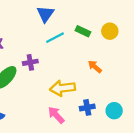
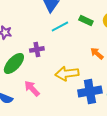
blue cross: (87, 107) -> (90, 91), size x1.6
pink arrow: (56, 115) -> (32, 88), moved

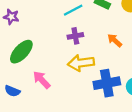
purple cross: (37, 49) -> (75, 36), moved

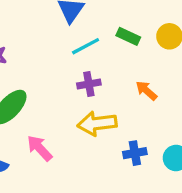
blue cross: (107, 83) -> (135, 153), size x0.6

